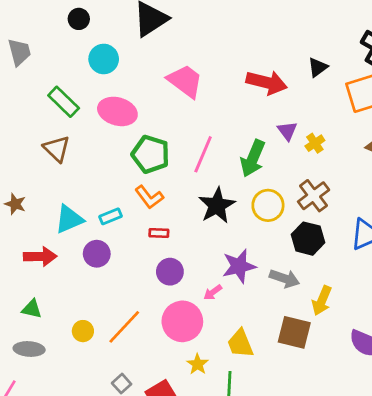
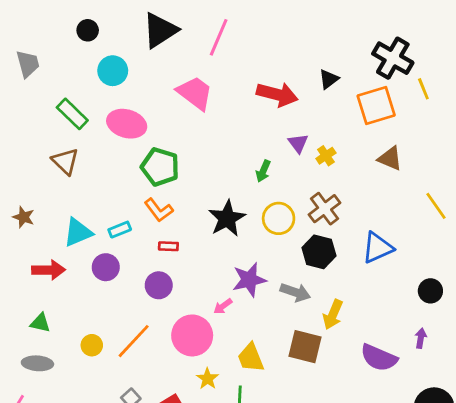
pink line: (203, 154) -> (219, 37), moved
green arrow: (253, 158) -> (263, 171), size x0.6
purple circle: (170, 272) -> (159, 285), moved

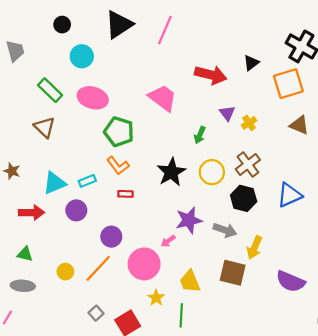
pink trapezoid: (195, 93) -> (163, 98), moved
purple circle: (159, 285) -> (111, 237), moved

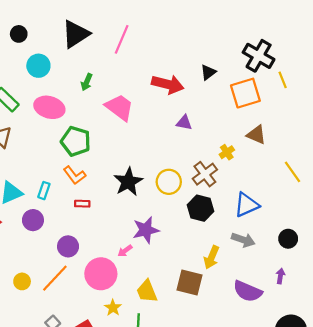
purple triangle: (227, 113) -> (184, 123), turned -42
yellow cross: (249, 123) -> (227, 152), moved
green arrow: (200, 135) -> (87, 82), moved
cyan rectangle: (87, 181) -> (44, 191), turned -49
gray arrow: (225, 230) -> (243, 240), moved

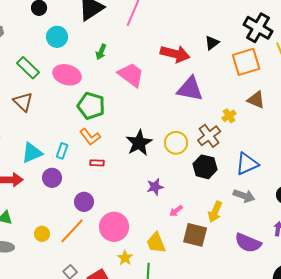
purple triangle: (184, 123) -> (190, 89), size x1.8
purple star: (146, 230) -> (155, 187), size x0.7
pink arrow: (125, 251) -> (176, 211), moved

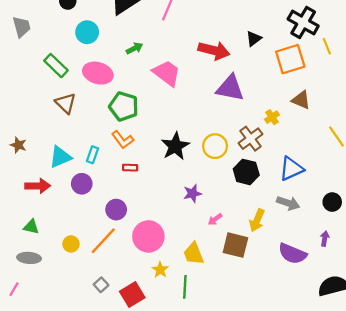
green arrow: (101, 52) -> (134, 48), turned -140
brown triangle: (23, 102) -> (66, 103), moved

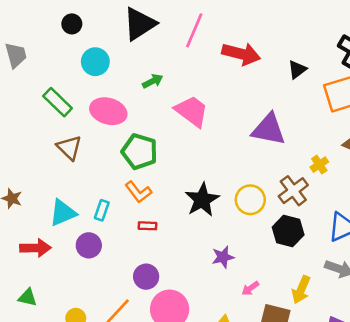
red arrow: (214, 50) -> (241, 54), moved
purple circle: (116, 210) -> (146, 277), moved

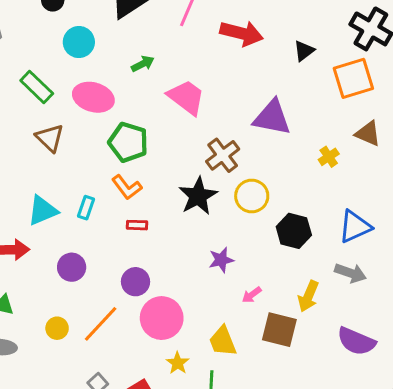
brown cross: (293, 191) -> (223, 155), moved
purple circle: (89, 245) -> (72, 267), moved

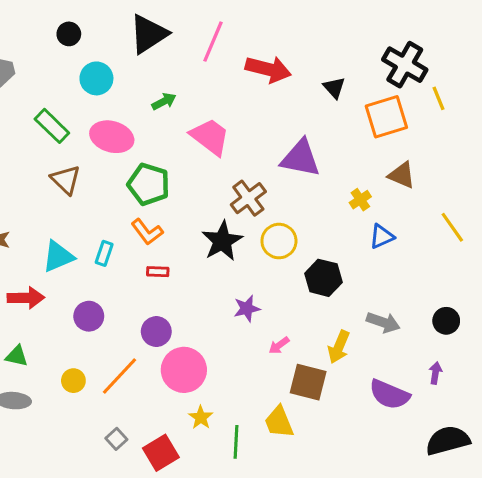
black triangle: (304, 51) -> (334, 88), turned -35
blue triangle: (355, 227) -> (382, 236), moved, size x0.7
yellow trapezoid: (223, 341) -> (279, 422), moved

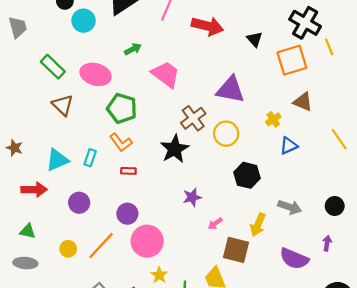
cyan circle: (96, 78) -> (84, 21), moved
yellow circle: (279, 241) -> (226, 134), moved

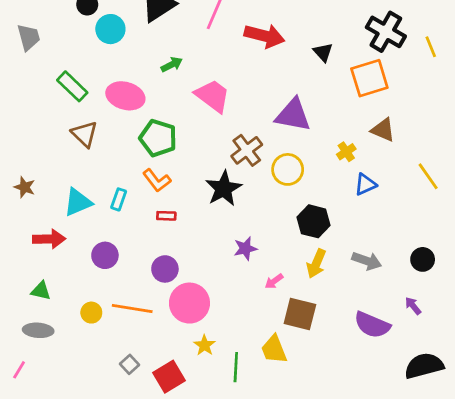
yellow line: (329, 47) -> (431, 47), moved
yellow arrow: (258, 225) -> (316, 264), moved
purple arrow: (327, 243) -> (413, 306), turned -48
orange line: (101, 245) -> (132, 309), turned 56

